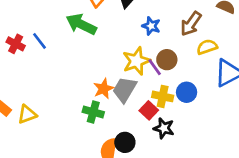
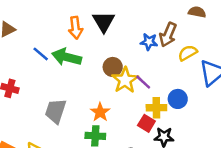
blue star: (151, 26) -> (149, 42), moved
blue line: (40, 41) -> (41, 54), moved
brown circle: (167, 60) -> (113, 67), moved
gray trapezoid: (125, 90) -> (56, 111), moved

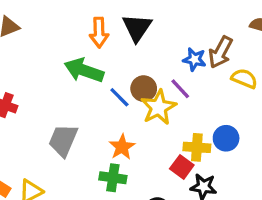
yellow semicircle: (188, 53) -> (244, 78), turned 48
blue line: (41, 54) -> (119, 97), moved
purple line: (143, 82) -> (180, 89), moved

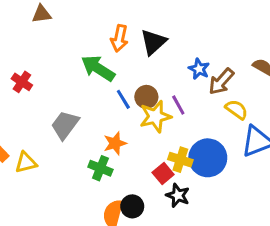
blue star: (194, 59) -> (199, 69), moved
blue circle: (226, 138) -> (208, 158), size x1.6

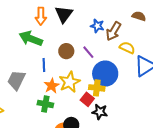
blue line: (123, 99) -> (44, 65), moved, turned 40
yellow star: (155, 116) -> (70, 82), moved
blue circle: (208, 158) -> (105, 74), moved

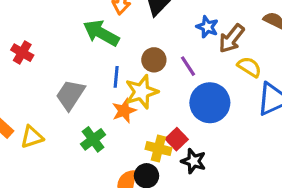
yellow star: (70, 82) -> (142, 92), moved
yellow cross: (97, 88) -> (158, 148), moved
green cross: (45, 104) -> (93, 139), moved, turned 35

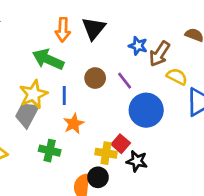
yellow star: (142, 92) -> (33, 94), moved
green cross: (93, 139) -> (50, 151), turned -35

